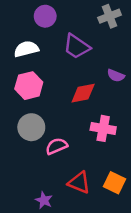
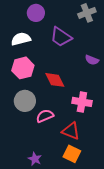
red diamond: (83, 93) -> (55, 80), moved, turned 75
red triangle: (79, 183) -> (71, 131), moved
orange square: (115, 183) -> (72, 154), moved

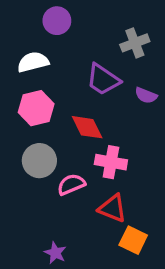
gray cross: (87, 13) -> (135, 43), moved
purple trapezoid: (61, 37) -> (103, 80), moved
pink cross: (82, 102) -> (111, 162), moved
orange square: (72, 154) -> (133, 240), moved

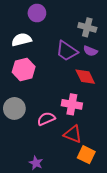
gray cross: (135, 43) -> (87, 27), turned 36
purple semicircle: (146, 95) -> (90, 51), moved
red diamond: (87, 127) -> (85, 77), moved
gray circle: (39, 161) -> (14, 108), moved

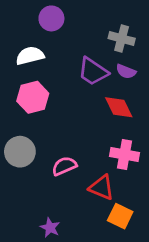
pink cross: (72, 104) -> (124, 155), moved

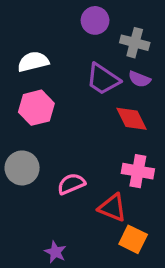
purple circle: (51, 18) -> (95, 20), moved

